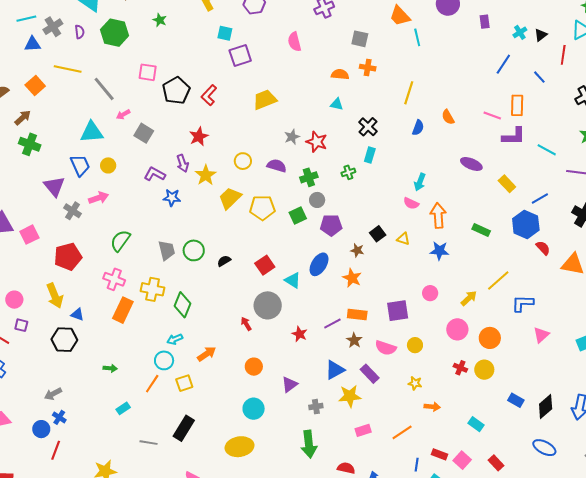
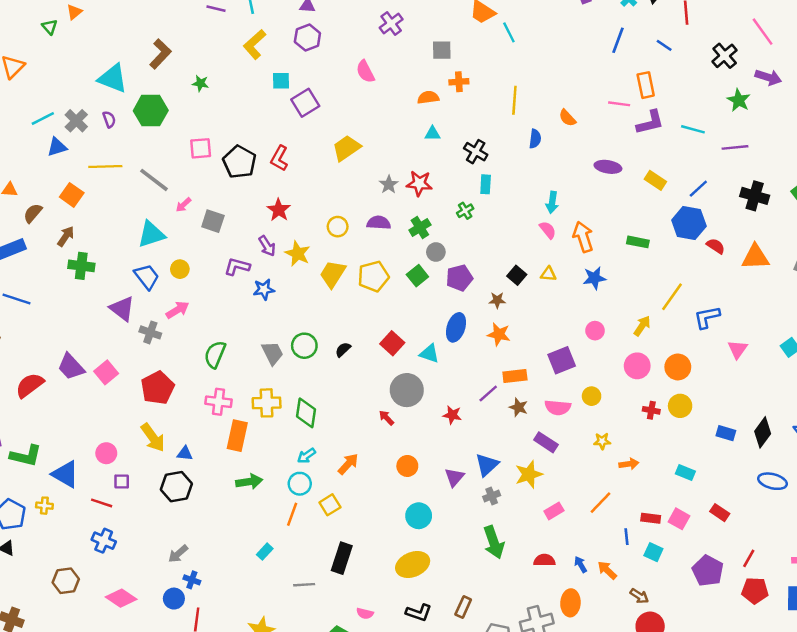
pink semicircle: (411, 203) -> (548, 230), turned -140
green arrow: (110, 368) -> (249, 482), moved, size x1.5
blue triangle: (335, 370) -> (487, 465), moved

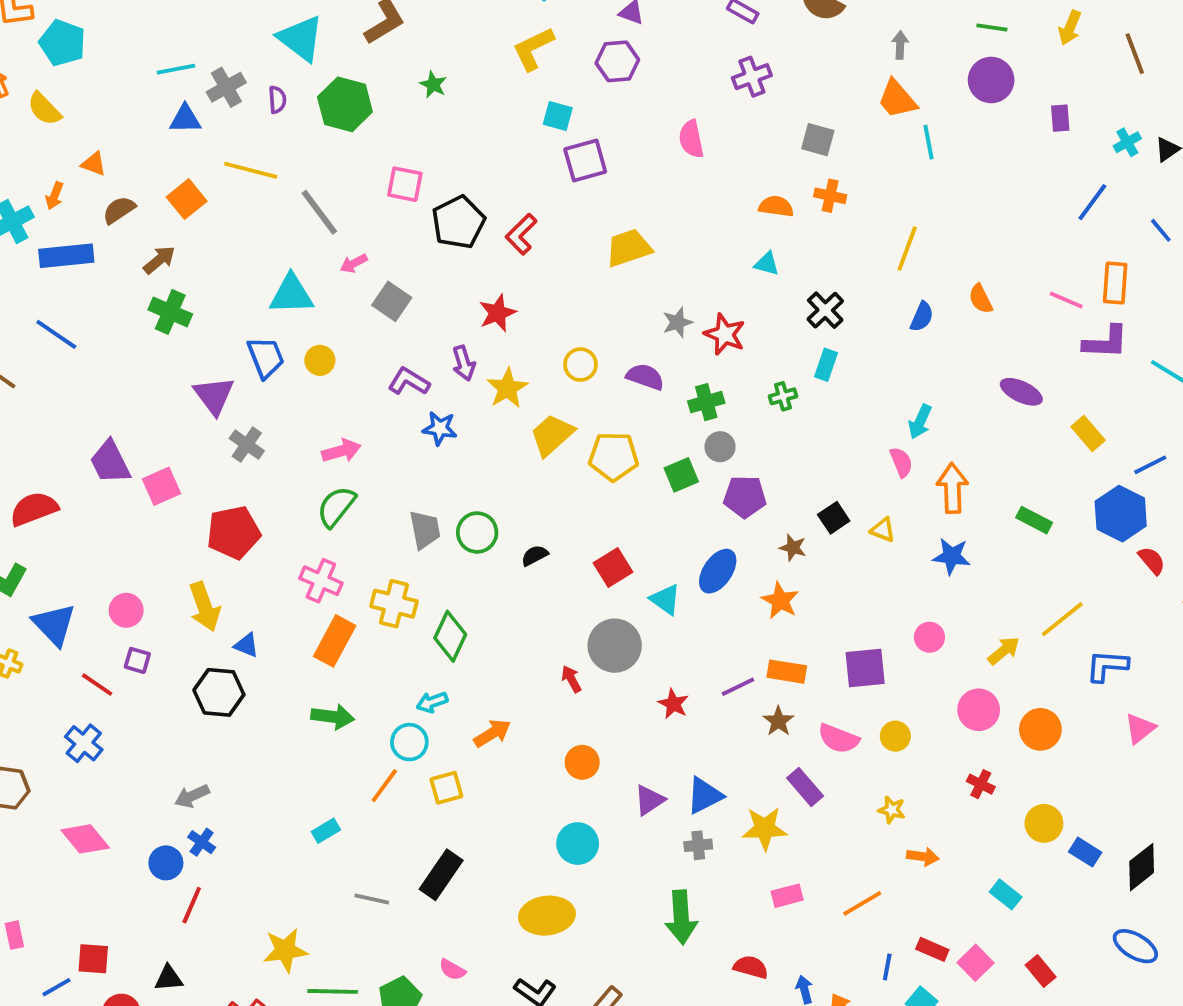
pink arrow: (178, 310) -> (341, 451), moved
red semicircle: (30, 385) -> (34, 509), moved
yellow circle: (680, 406) -> (1044, 823), moved

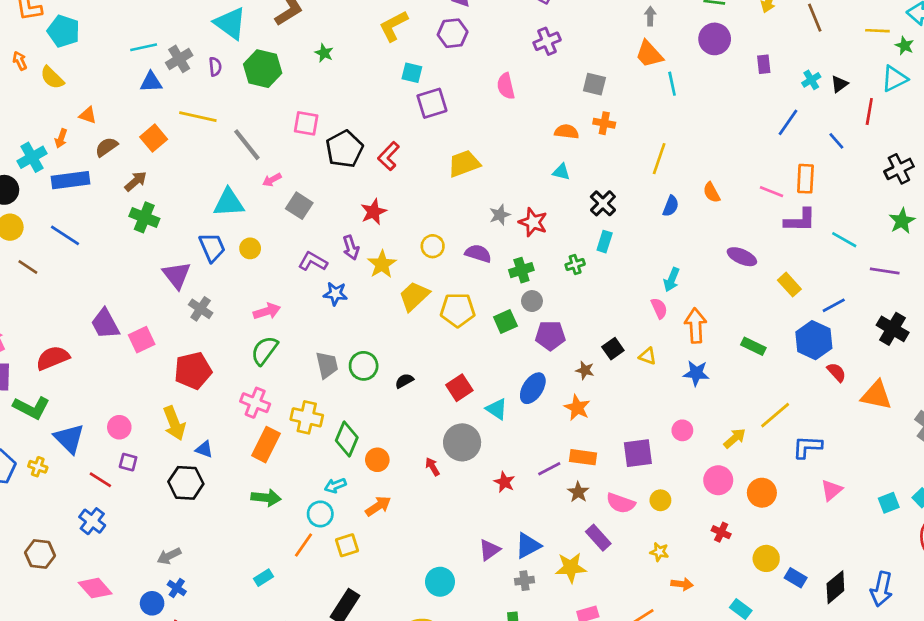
orange circle: (582, 762) -> (377, 460), moved

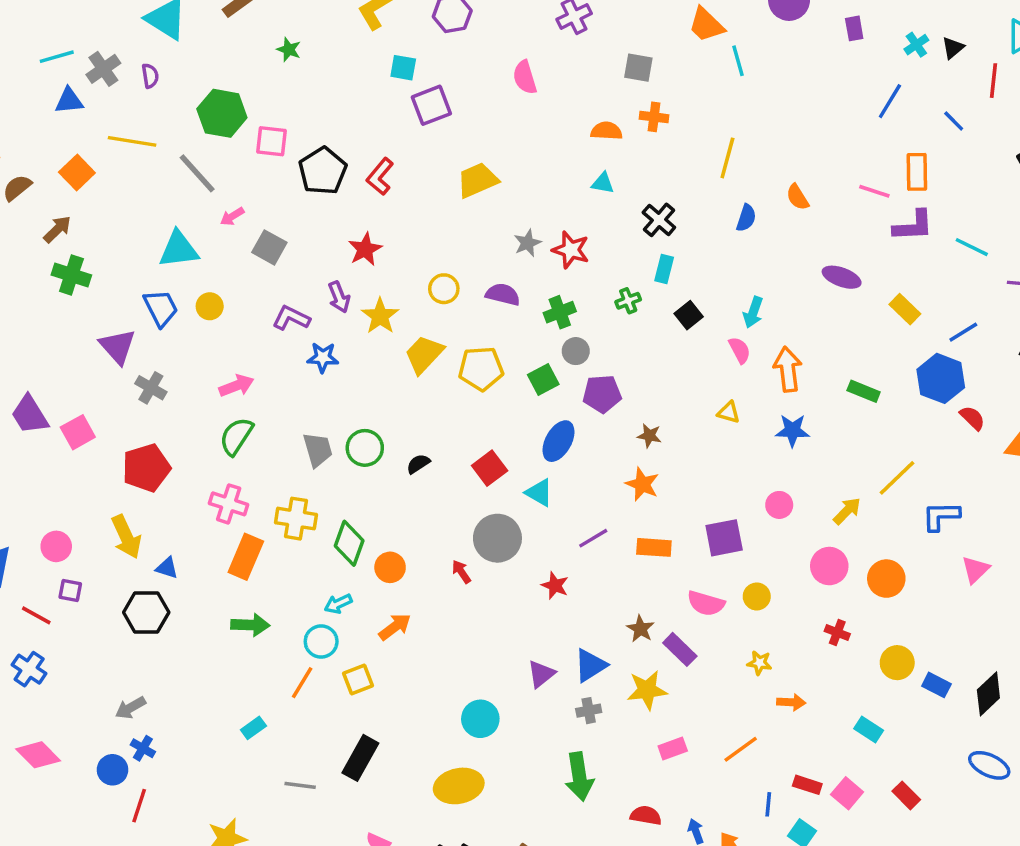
green hexagon: (263, 69) -> (222, 113), moved
black square: (613, 349) -> (689, 315), moved
blue ellipse: (533, 388) -> (559, 441), moved
purple line: (549, 469) -> (593, 538), moved
brown star: (578, 492) -> (640, 629), moved

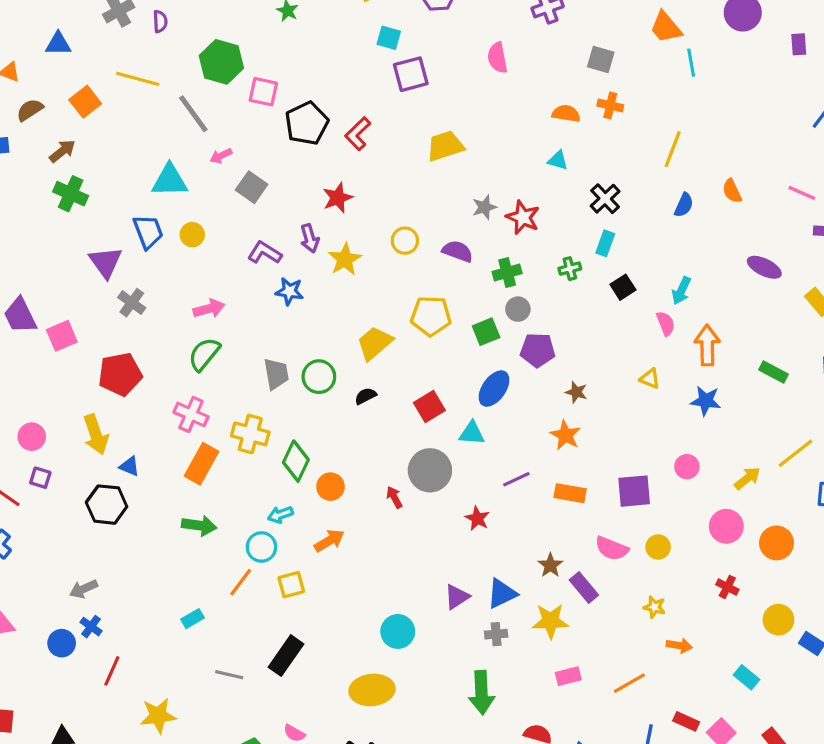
blue triangle: (69, 101) -> (58, 44), moved
yellow trapezoid: (424, 354) -> (375, 343), moved
cyan triangle: (539, 493) -> (472, 433), turned -32
red line: (139, 806) -> (112, 671), moved

